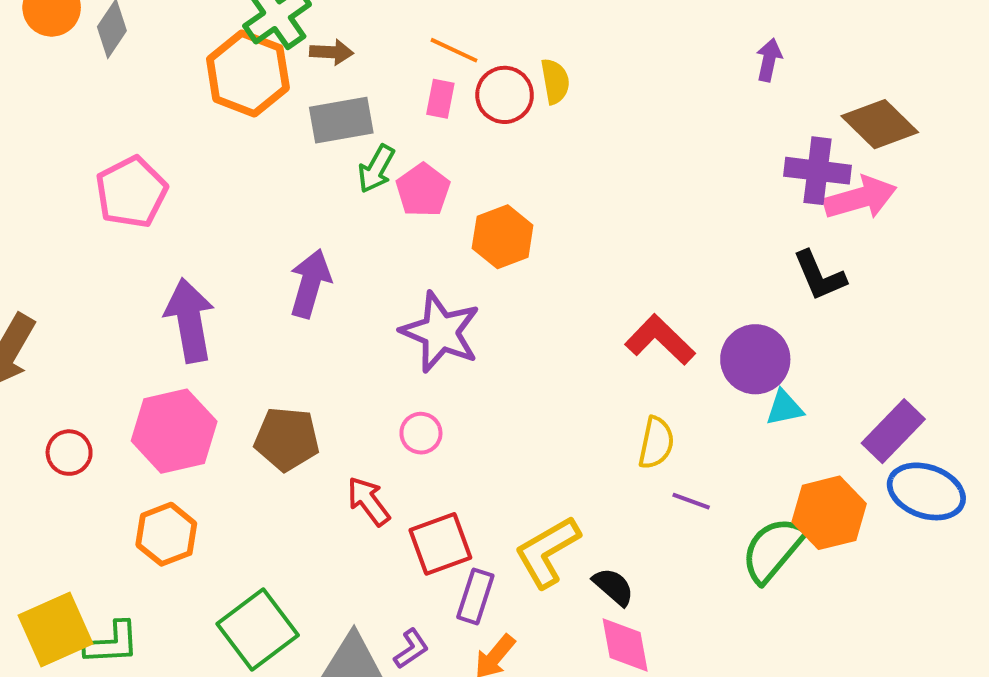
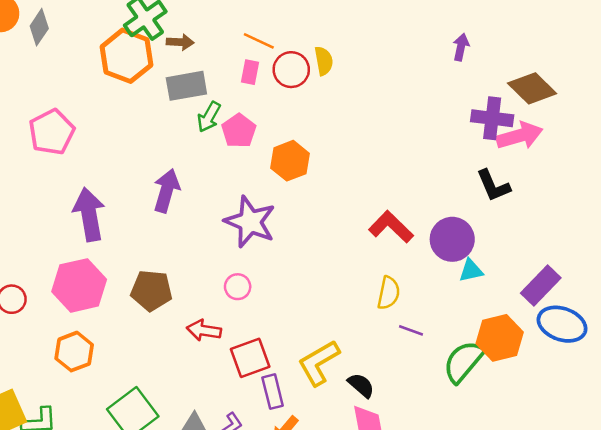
red arrow: (368, 501) -> (204, 330), turned -44
purple rectangle: (475, 596) -> (273, 392), turned -32

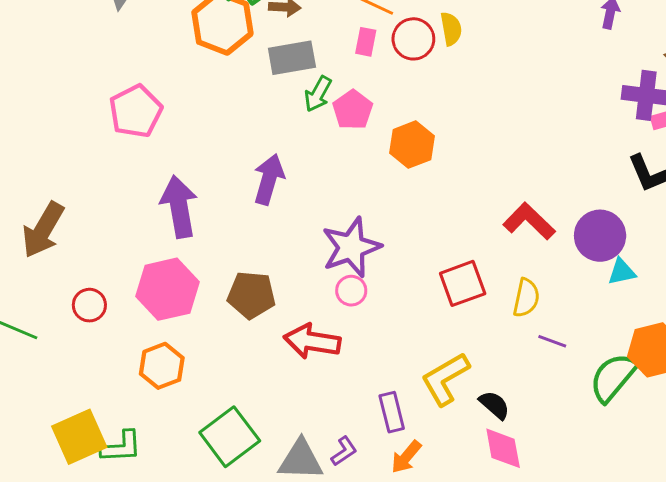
purple star: (250, 222) -> (351, 247), moved, turned 30
red arrow: (204, 330) -> (312, 341), size x1.4
red square: (250, 358) -> (463, 283), moved

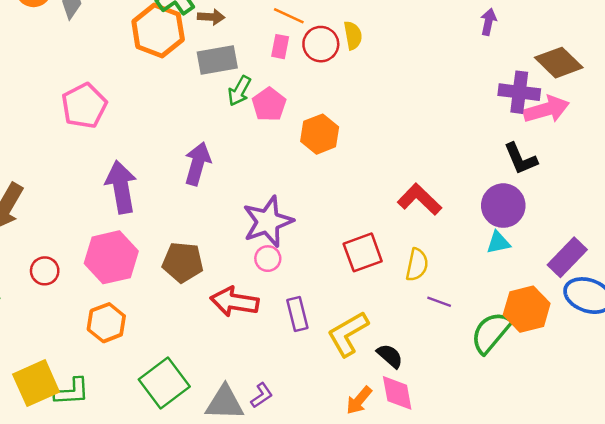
purple circle: (600, 236) -> (503, 206), moved
purple rectangle: (392, 412) -> (297, 314), moved
orange arrow: (406, 457) -> (359, 400), moved

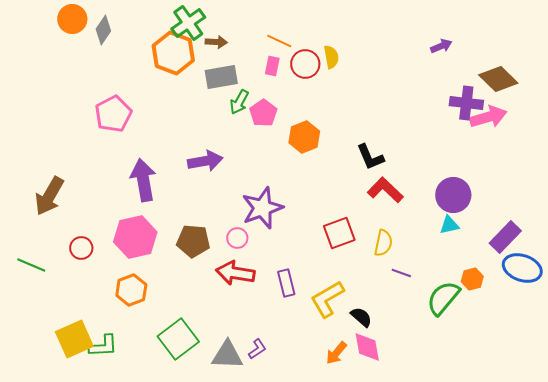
purple arrow: (488, 22) -> (441, 46), turned 55
black L-shape: (521, 159) -> (370, 157), moved
purple arrow: (198, 164) -> (205, 161), turned 64
pink circle: (268, 259) -> (237, 238), moved
orange hexagon: (527, 309) -> (472, 279), size x0.6

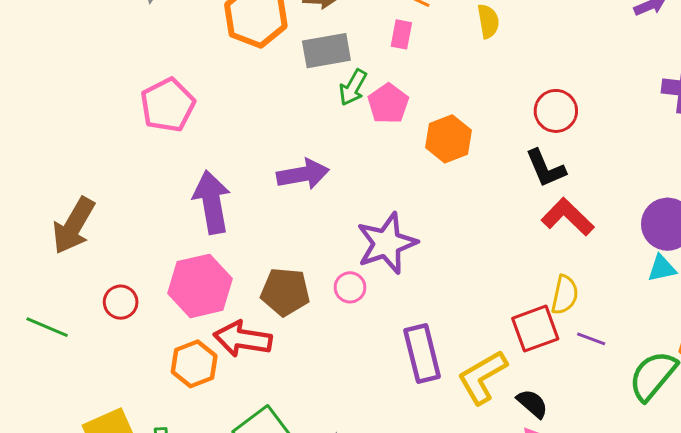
red circle: (305, 64) -> (556, 111), moved
red square: (339, 233) -> (535, 329), moved
red arrow: (235, 273) -> (243, 339), moved
purple rectangle: (286, 283) -> (422, 354), size x1.4

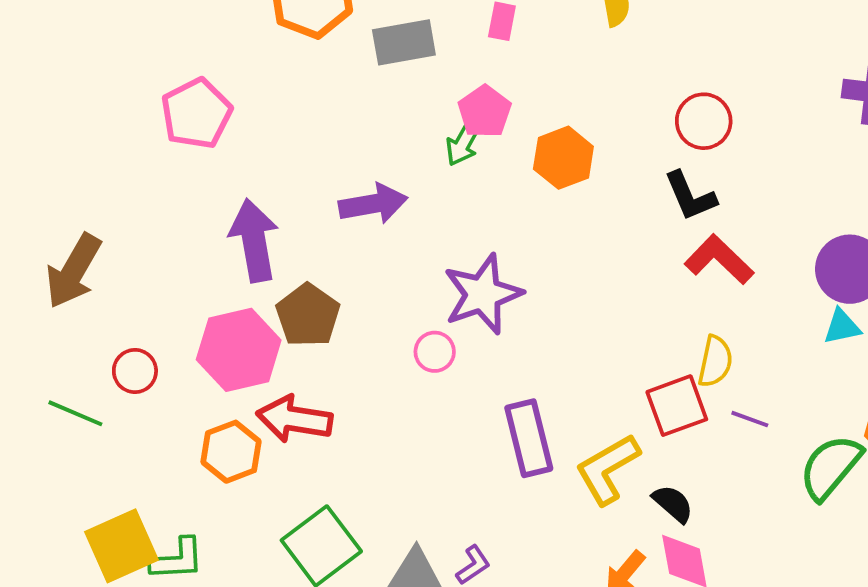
green arrow: (353, 87) -> (463, 142), moved
brown pentagon: (285, 292) -> (308, 315), moved, turned 30
green line: (47, 327) -> (75, 413), moved

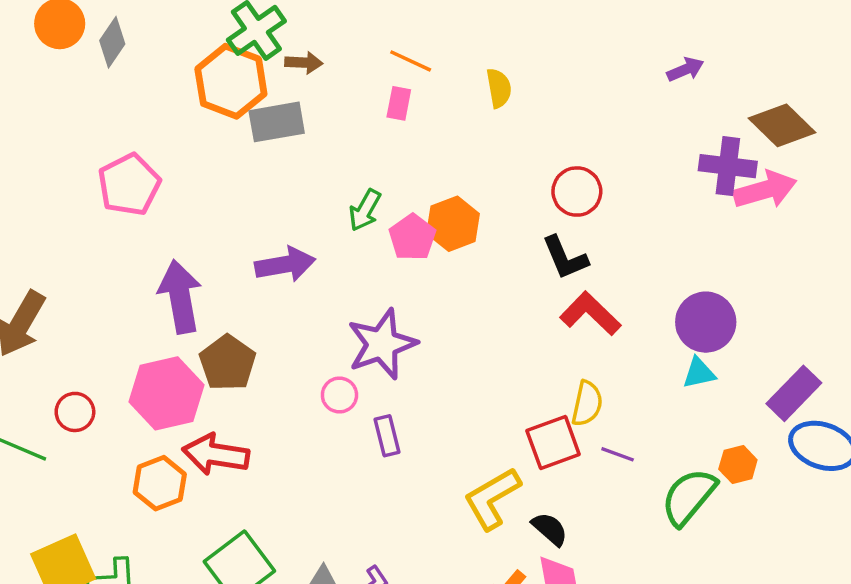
gray rectangle: (404, 42) -> (277, 122), moved
pink pentagon: (485, 112) -> (412, 237), moved
purple rectangle: (529, 438) -> (387, 436), moved, size x0.6

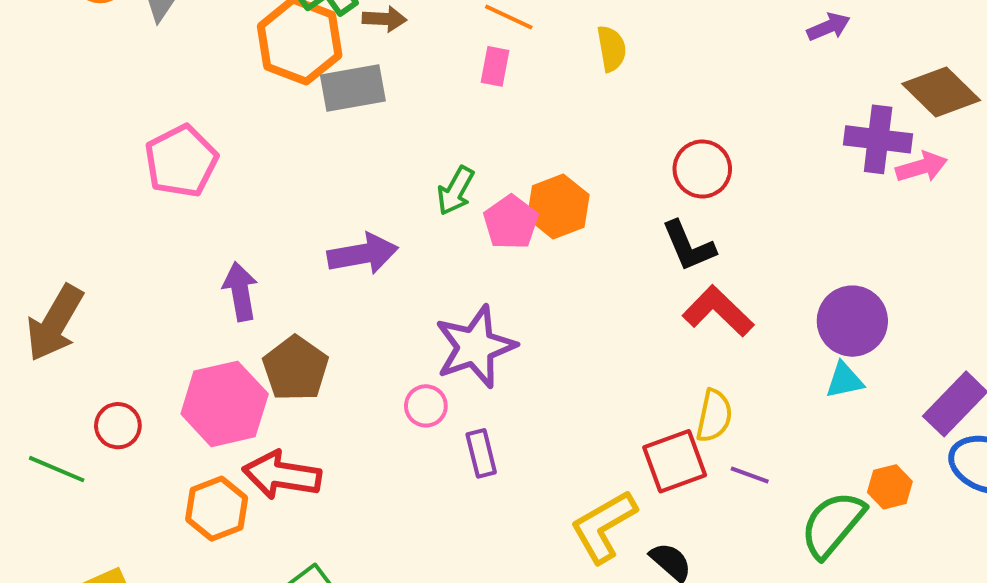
pink arrow: (765, 190) -> (921, 167), size x0.7
purple arrow: (180, 297) -> (240, 291), size x0.7

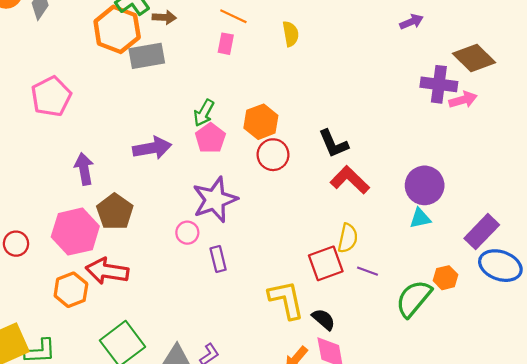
red circle: (702, 169) -> (273, 155), moved
pink pentagon: (511, 222) -> (210, 138), moved
yellow L-shape: (604, 526) -> (286, 300), turned 108

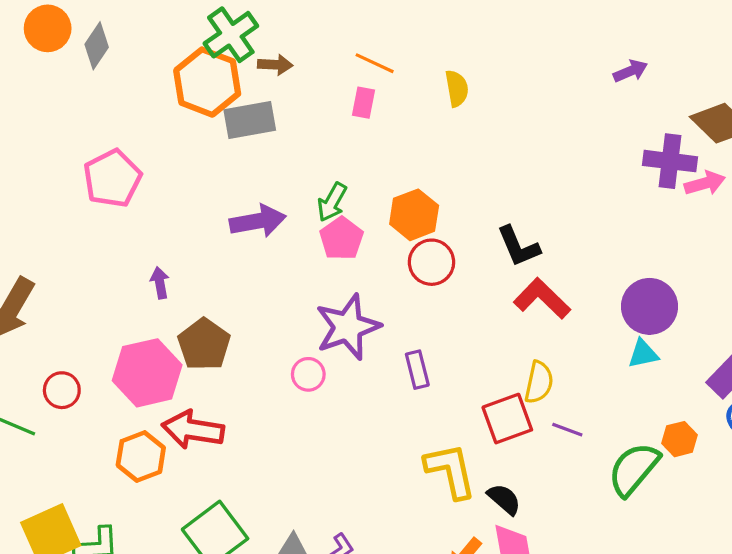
purple arrow: (152, 148) -> (258, 221), moved
purple arrow: (84, 169) -> (160, 283), size x0.7
purple rectangle: (218, 259) -> (417, 370), moved

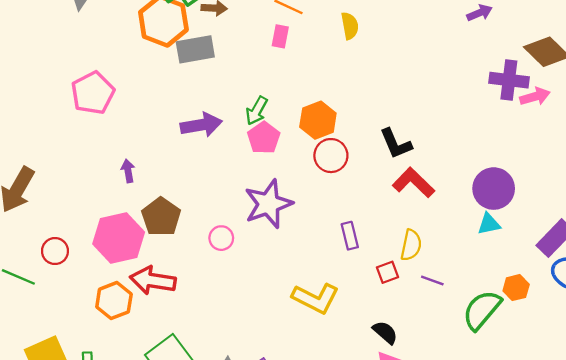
purple rectangle: (417, 370) -> (350, 236), moved
pink circle: (308, 374) -> (221, 238), moved
red square: (507, 419) -> (388, 272), size x0.6
yellow L-shape: (450, 471) -> (316, 298), moved, turned 129

